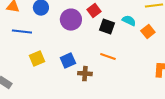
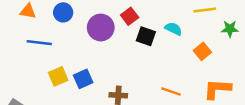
orange square: (148, 32) -> (202, 51), moved
orange line: (108, 57) -> (171, 91), moved
blue square: (68, 61) -> (83, 79), moved

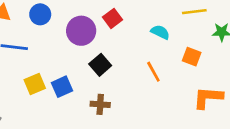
black square: (146, 36) -> (100, 65), moved, turned 30
orange square: (202, 51) -> (192, 57), turned -30
orange line: (171, 91) -> (153, 72), moved, turned 42

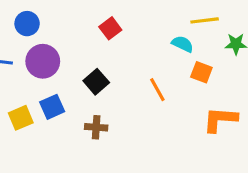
purple circle: (81, 31) -> (43, 61), moved
cyan semicircle: (160, 32) -> (183, 44), moved
yellow square: (35, 84) -> (21, 118), moved

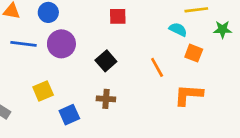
red square: (110, 28) -> (118, 16), turned 36
blue square: (52, 107) -> (69, 115), moved
orange L-shape: (220, 119) -> (188, 95), moved

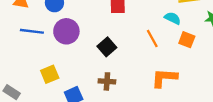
orange line: (157, 67) -> (152, 38), moved
orange L-shape: (188, 95) -> (164, 78), moved

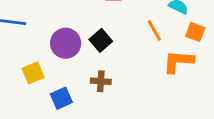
purple circle: (66, 31) -> (66, 43), moved
orange L-shape: (164, 78) -> (178, 62), moved

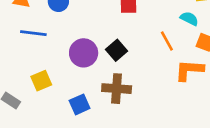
yellow square: (33, 73) -> (41, 81), moved
brown cross: (101, 81) -> (117, 89), size x1.5

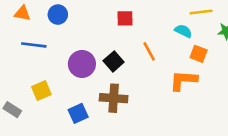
orange line: (167, 41) -> (149, 51), moved

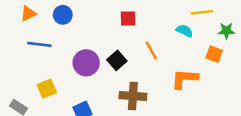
orange triangle: (22, 13) -> (28, 14), turned -35
orange square: (199, 54) -> (214, 54), moved
brown cross: (114, 98) -> (133, 96), moved

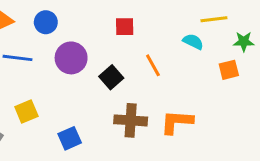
orange square: (214, 54) -> (229, 70), turned -35
purple circle: (86, 63) -> (71, 58), moved
orange L-shape: (185, 79) -> (177, 122), moved

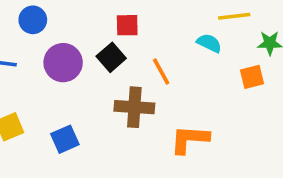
black square: (111, 77) -> (111, 57), moved
brown cross: (131, 120) -> (134, 107), moved
blue square: (70, 138) -> (65, 139), moved

